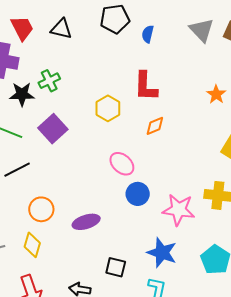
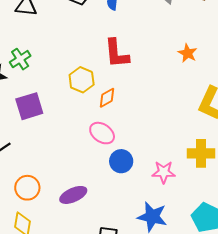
orange diamond: (155, 126) -> (107, 98), moved
purple square: (53, 129) -> (29, 106), turned 32
pink star: (179, 210) -> (164, 172), size x0.7

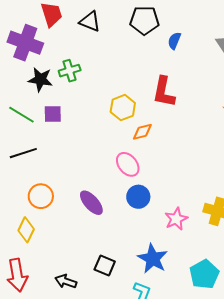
purple square: (29, 106) -> (53, 114), moved, size x0.7
pink star: (164, 172) -> (176, 219), turned 30
purple ellipse: (73, 195) -> (91, 203), moved, turned 56

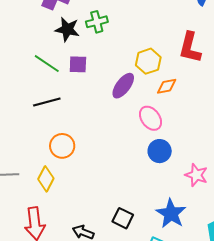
purple ellipse: (91, 203) -> (123, 86), moved, turned 76
pink star: (176, 219) -> (196, 175), turned -30

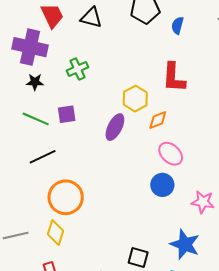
black star: (67, 29) -> (35, 82), moved, size x0.7
pink ellipse: (151, 118) -> (171, 154), moved
orange circle: (62, 146) -> (66, 197), size x1.4

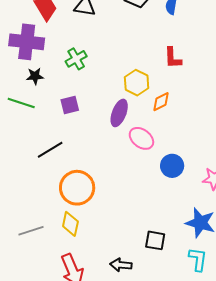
red L-shape: (174, 78) -> (173, 58), size x0.7
green line: (36, 119) -> (21, 103), moved
pink ellipse: (171, 154) -> (141, 138), moved

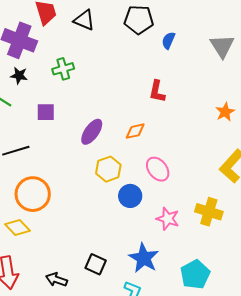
yellow hexagon: (137, 83) -> (108, 169), moved
pink ellipse: (141, 138) -> (158, 169), moved
yellow diamond: (70, 224) -> (17, 227), turned -70

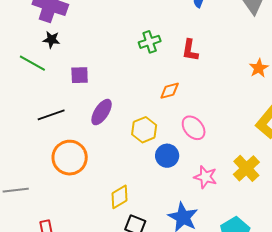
green cross: (63, 69) -> (150, 42), moved
purple ellipse: (92, 132) -> (102, 112), moved
yellow cross: (209, 212) -> (246, 168), turned 32
yellow diamond: (17, 227) -> (119, 197), moved, turned -75

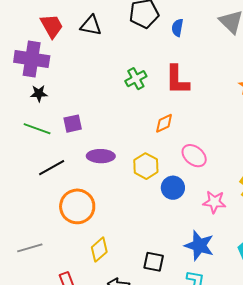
red L-shape: (190, 50) -> (177, 80), size x1.4
green line: (32, 63) -> (37, 129), moved
purple ellipse: (102, 112) -> (101, 156), turned 68
yellow diamond: (119, 197) -> (99, 250), moved

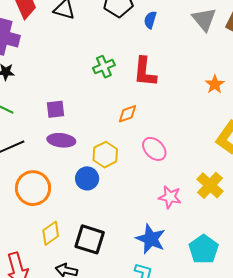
purple square: (73, 124) -> (56, 109), moved
blue circle: (173, 188) -> (87, 178), moved
black square: (154, 262) -> (90, 239), moved, size x1.4

